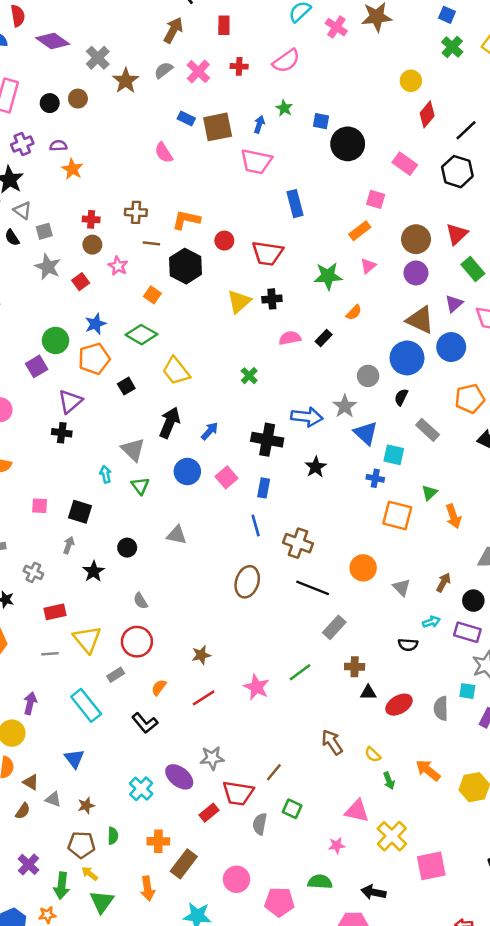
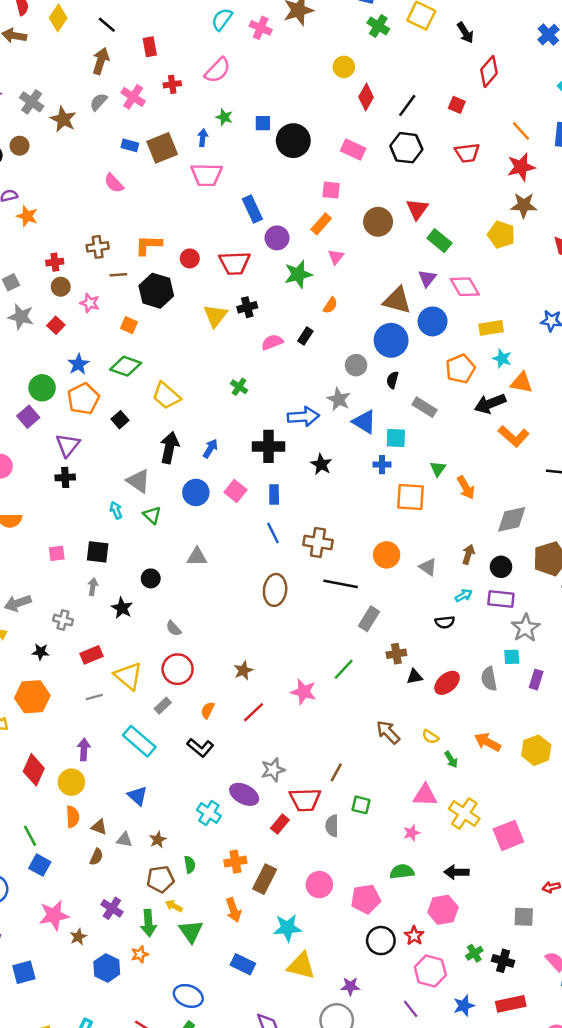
purple circle: (416, 273) -> (277, 238), moved

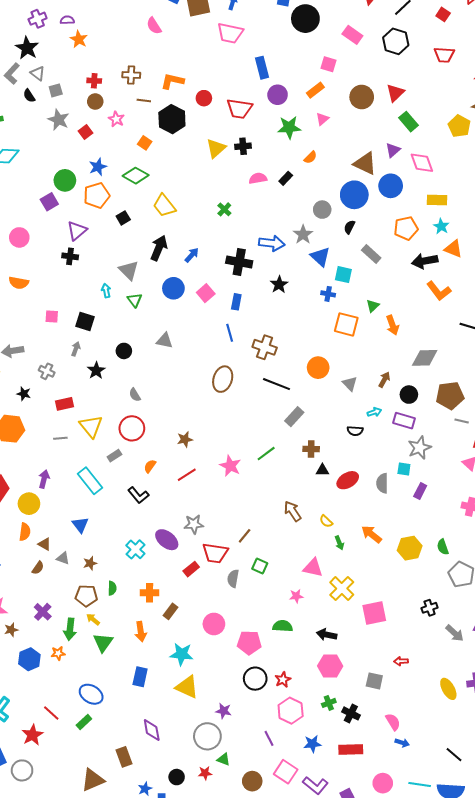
brown rectangle: (265, 879) -> (170, 611), size x0.7
pink hexagon: (443, 910) -> (330, 666), moved
blue rectangle: (243, 964) -> (140, 677), turned 66

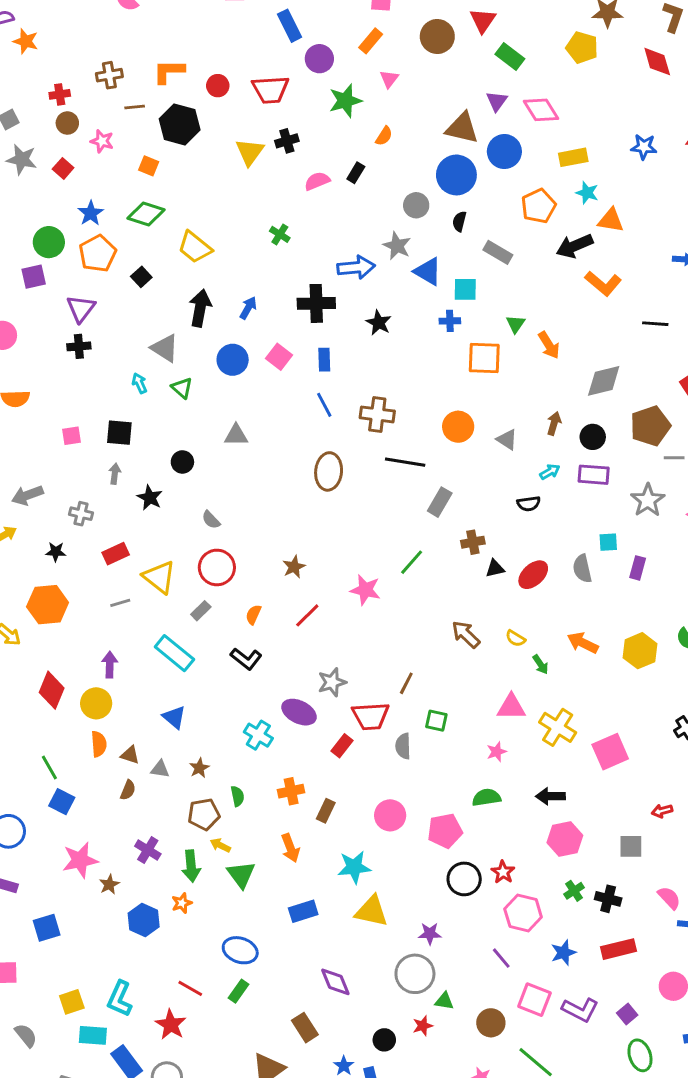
purple square: (49, 202) -> (34, 277), turned 30
gray star: (419, 448) -> (648, 500), moved
blue rectangle: (140, 677) -> (303, 911), turned 72

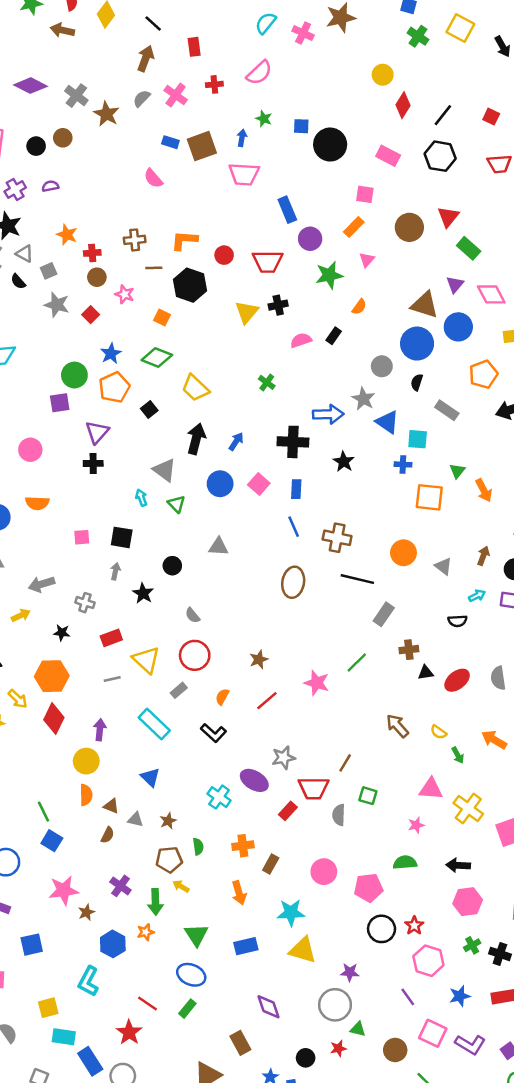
orange star: (26, 41) -> (67, 235), moved
red diamond: (52, 690) -> (54, 719), moved
green triangle: (241, 874) -> (196, 935), moved
cyan L-shape: (120, 999) -> (88, 981), moved

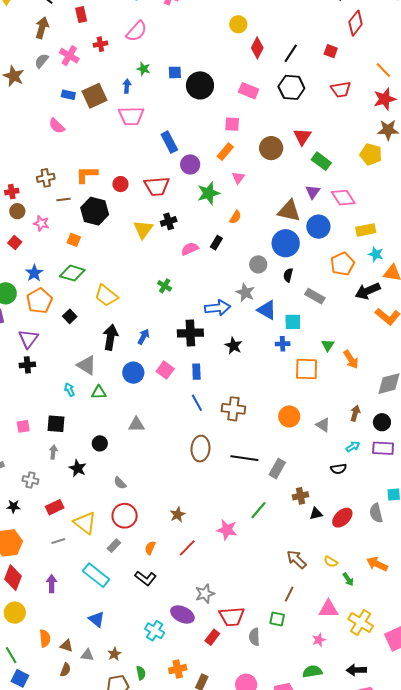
green triangle: (176, 504) -> (99, 392), turned -42
black line: (357, 579) -> (244, 458), moved
yellow circle: (86, 761) -> (15, 613), moved
brown line: (345, 763) -> (289, 594), moved

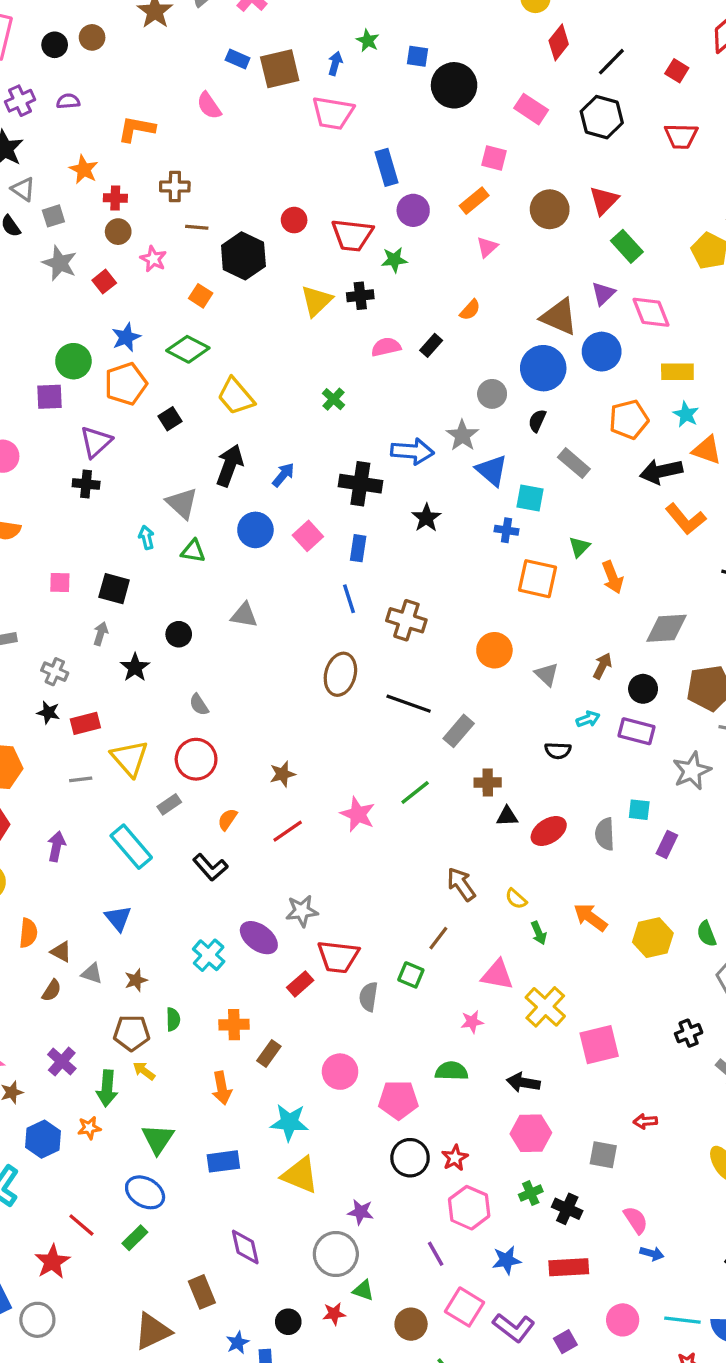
orange L-shape: (87, 175) -> (136, 129), moved
green star: (208, 193) -> (394, 260), moved, size x0.7
black star: (13, 506) -> (48, 712), moved

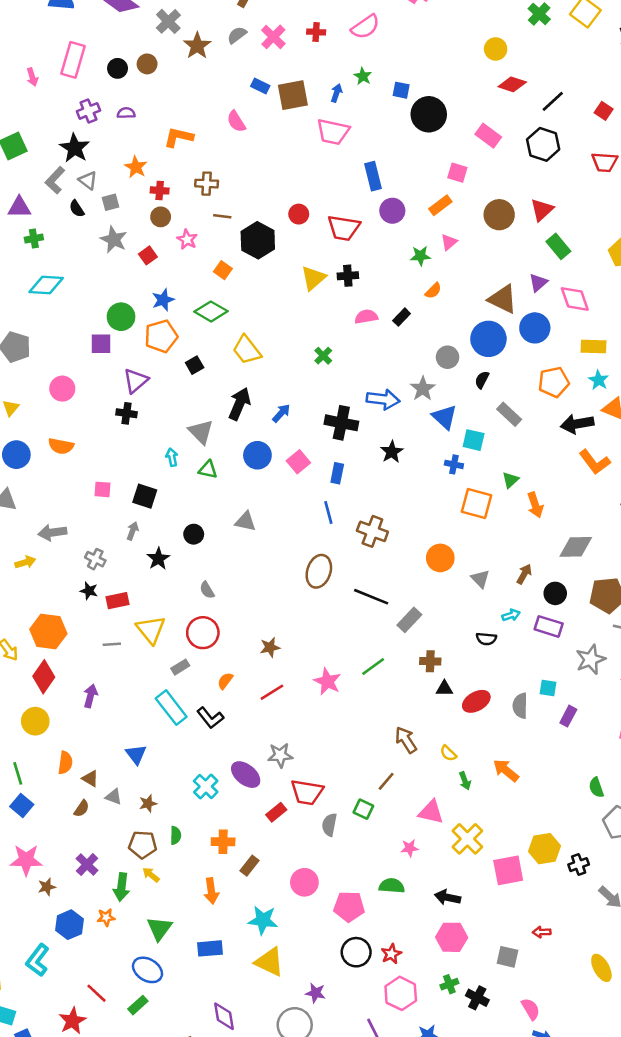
red diamond: (559, 42) -> (512, 84), turned 68
green star: (394, 260) -> (420, 256), moved
cyan rectangle: (131, 847) -> (171, 708), moved
yellow hexagon: (653, 938) -> (544, 849), moved

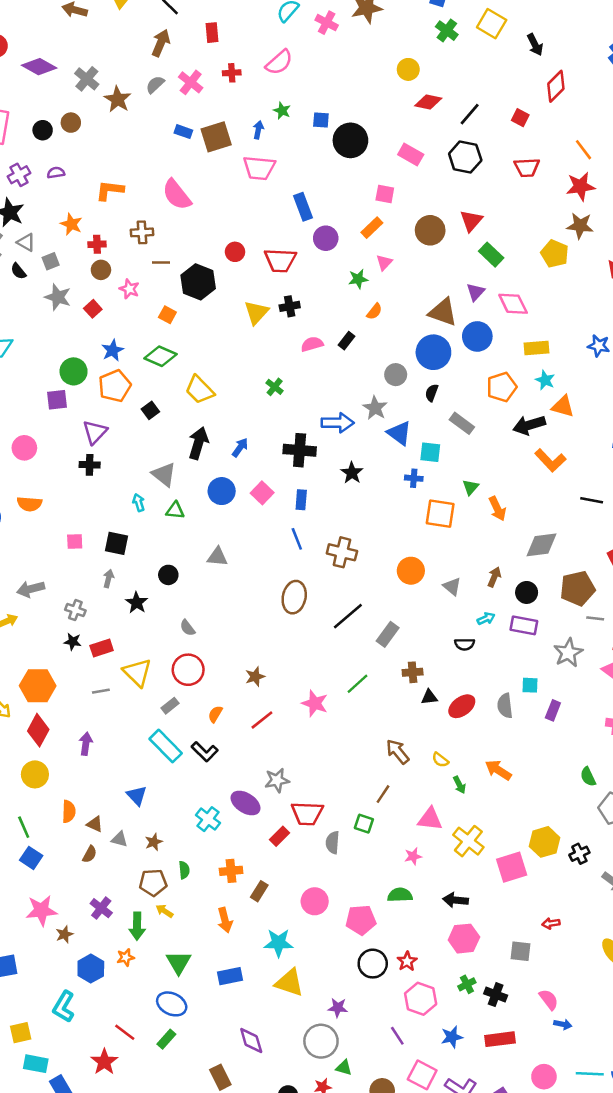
pink semicircle: (236, 121) -> (177, 195), moved, size x1.5
black line: (371, 597) -> (348, 616), turned -56

